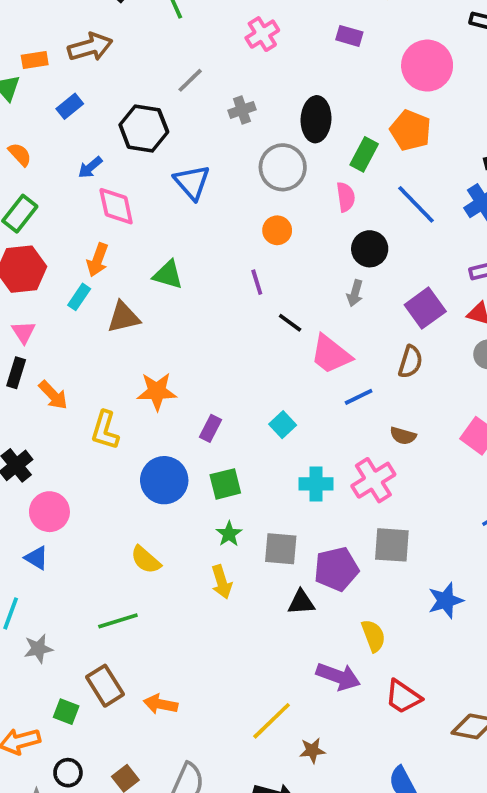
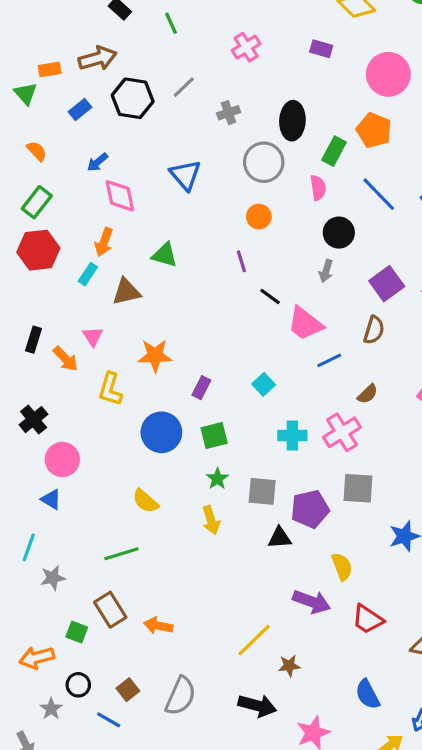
black hexagon: (144, 128) -> (133, 98), moved
pink triangle: (24, 332) -> (93, 336), moved
brown semicircle: (403, 436) -> (368, 394), turned -60

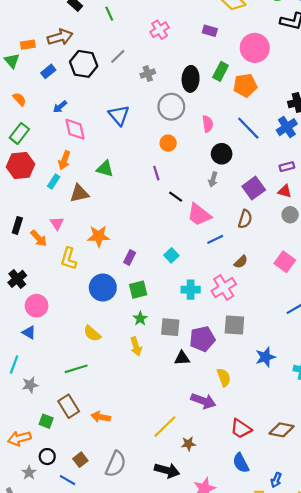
orange pentagon: (374, 130) -> (245, 85), turned -30
green rectangle: (334, 151) -> (221, 71), moved
red trapezoid: (368, 619) -> (241, 429), moved

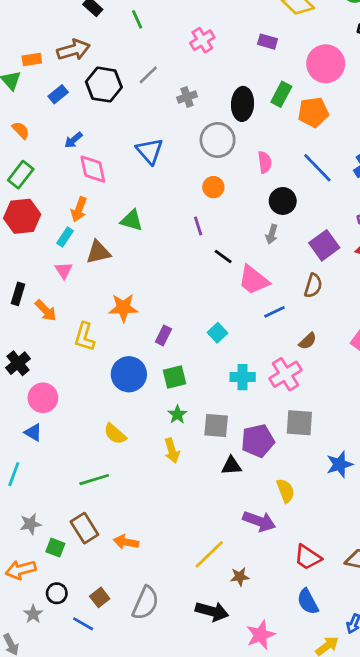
pink triangle: (57, 223) -> (64, 270), moved
gray star: (30, 385) -> (30, 524), moved

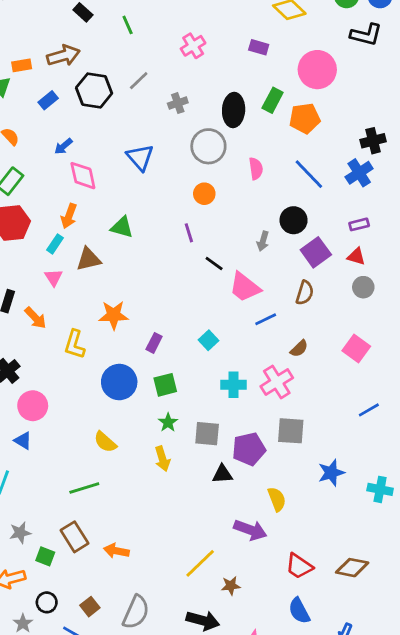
black circle: (283, 201) -> (294, 220), moved

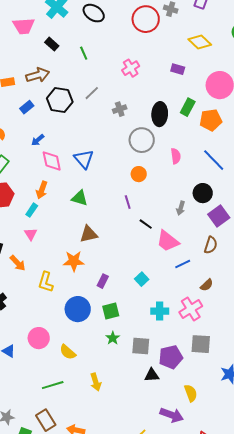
blue triangle: (140, 157) -> (84, 159), moved
brown triangle: (88, 259) -> (89, 234), moved
pink circle: (33, 406) -> (39, 338), moved
yellow arrow: (162, 459) -> (96, 382), moved

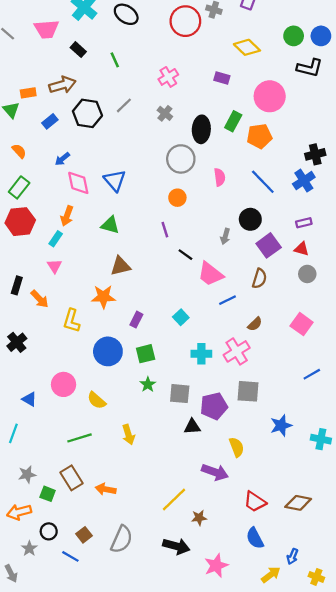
gray cross: (120, 109) -> (165, 113), moved, turned -32

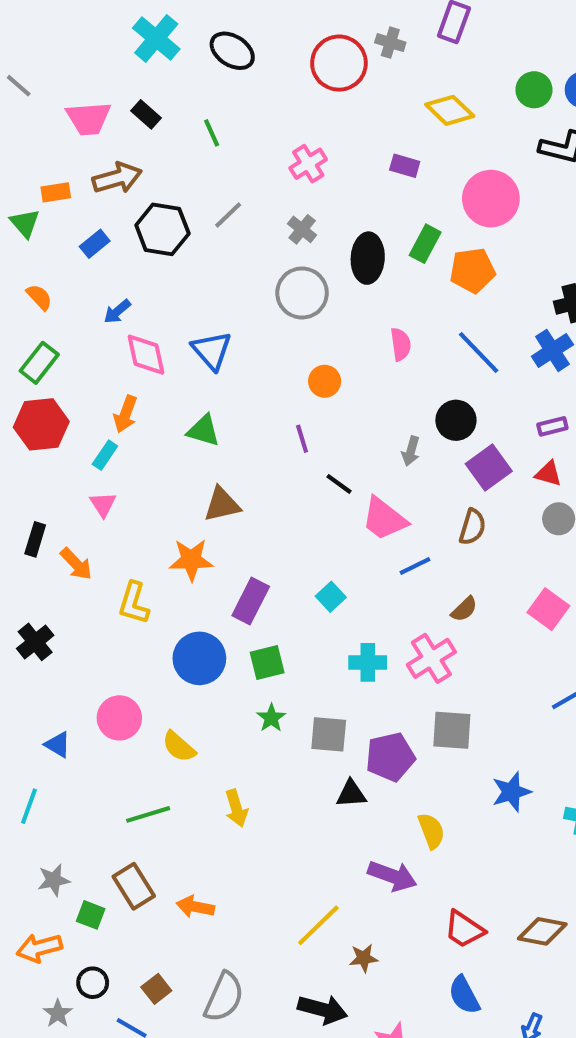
pink trapezoid: (46, 29) -> (89, 118), moved
gray circle: (181, 159) -> (302, 293), moved
purple rectangle: (136, 320) -> (251, 601), size x1.5

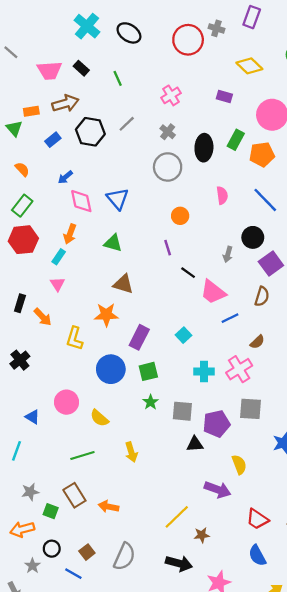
brown triangle: (222, 504) -> (123, 284), turned 30

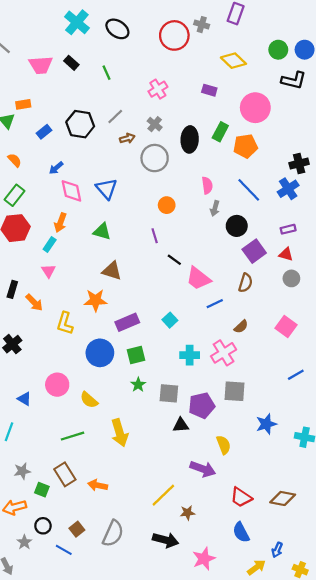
brown arrow: (65, 103) -> (127, 138), moved, size x0.6
gray arrow: (228, 254) -> (215, 208), moved
purple rectangle: (139, 337) -> (127, 322), turned 40
yellow arrow: (131, 452) -> (120, 433), size x1.4

